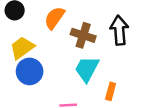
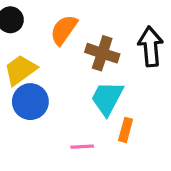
orange rectangle: (111, 91) -> (126, 130), moved

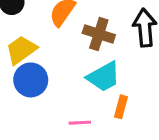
cyan trapezoid: (107, 98) -> (104, 77), turned -147

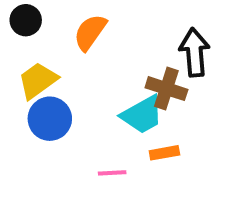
brown cross: (99, 34) -> (166, 89), moved
orange rectangle: (121, 107) -> (164, 153), turned 65

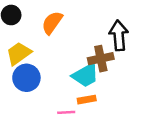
brown cross: (166, 89) -> (101, 59), turned -30
orange rectangle: (164, 153) -> (87, 100), moved

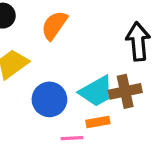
brown cross: (101, 59) -> (125, 91), moved
blue circle: (26, 78) -> (49, 99), moved

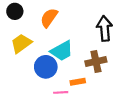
cyan trapezoid: (96, 91) -> (62, 51), moved

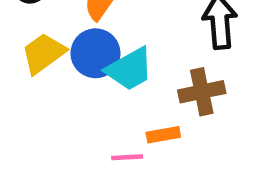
blue circle: (46, 67) -> (95, 53), moved

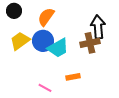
brown cross: (202, 92) -> (90, 43), moved
pink line: (127, 157) -> (45, 88), moved, turned 32

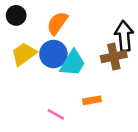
cyan trapezoid: (58, 48) -> (73, 63), turned -30

